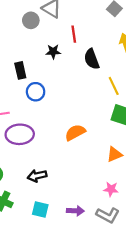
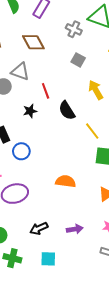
orange semicircle: (75, 132) -> (66, 181), turned 48
purple arrow: (75, 211) -> (75, 229), moved

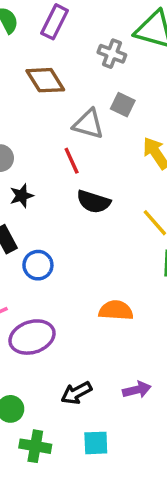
gray triangle: (20, 71) -> (88, 124), moved
black star: (30, 111) -> (22, 196), moved
black semicircle: (67, 111) -> (94, 202), moved, turned -36

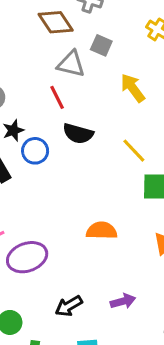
brown diamond: (45, 80) -> (56, 22), moved
blue circle: (38, 265) -> (35, 151), moved

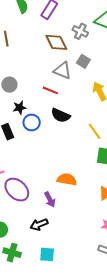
red line: (57, 97) -> (50, 90), turned -49
purple ellipse: (27, 257) -> (17, 190), turned 55
purple arrow: (123, 301) -> (50, 199), moved, turned 70

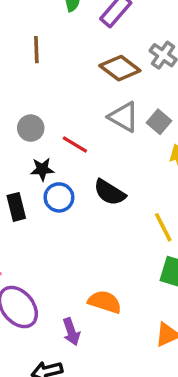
brown diamond: (56, 42) -> (120, 68), turned -35
gray square: (83, 61) -> (159, 122), moved
red line: (50, 90) -> (75, 145), moved

